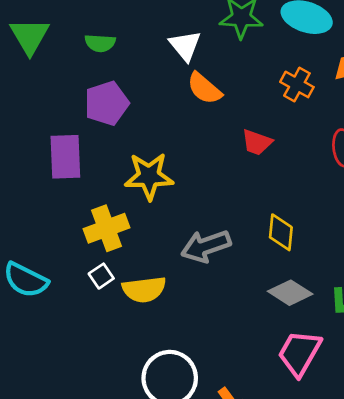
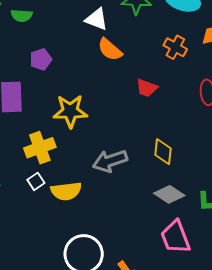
green semicircle: (100, 43) -> (22, 16), moved
white triangle: (185, 46) -> (97, 19), turned -30
purple pentagon: (107, 103) -> (41, 59), size x0.7
pink trapezoid: (299, 353) -> (175, 237), turned -51

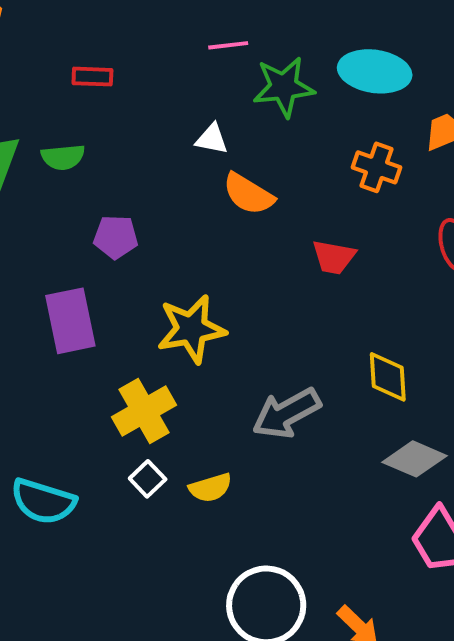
white triangle: (97, 19) -> (212, 139), size x0.7
purple pentagon: (41, 59) -> (116, 237), turned 30
yellow semicircle: (66, 191) -> (210, 488), size x0.7

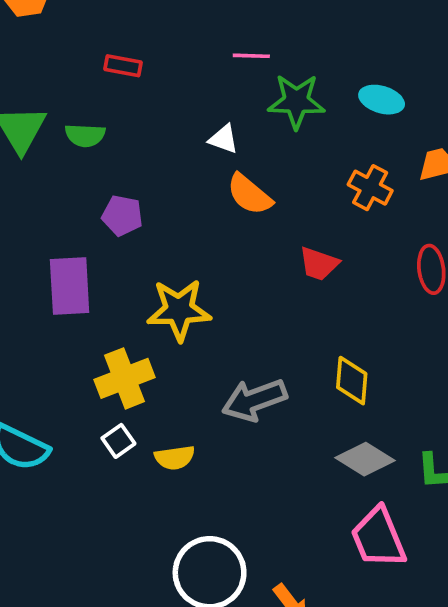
cyan ellipse: (375, 71) -> (382, 100), size x0.7

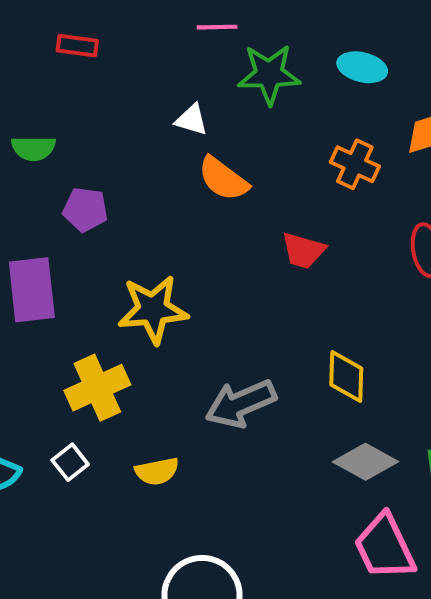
green semicircle: (85, 135) -> (34, 148), moved
white square: (118, 441) -> (70, 462), moved

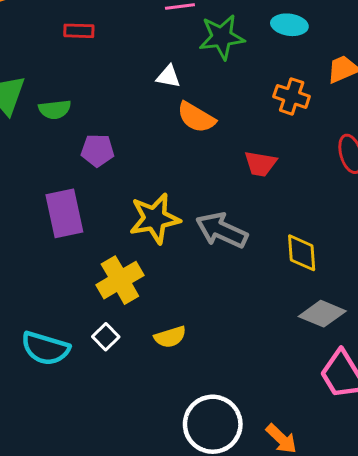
gray arrow: (241, 404) -> (222, 230), moved, turned 54

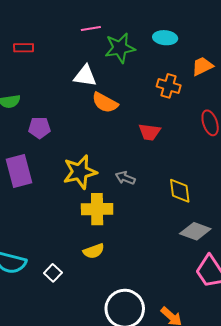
white triangle: (168, 76) -> (85, 76), size x1.4
gray arrow: (222, 230) -> (125, 178), size x0.6
yellow cross: (120, 280) -> (97, 209), moved, turned 32
white square: (106, 337) -> (53, 273), moved

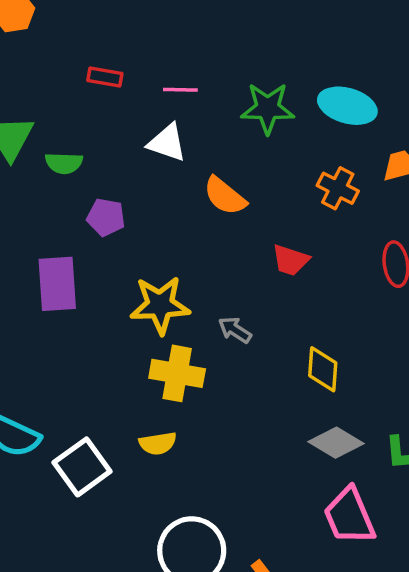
pink line: (91, 29) -> (180, 90), moved
cyan ellipse: (165, 38) -> (347, 106), size x1.4
white triangle: (85, 76) -> (167, 143), moved
white square: (53, 273) -> (82, 467), size x1.8

